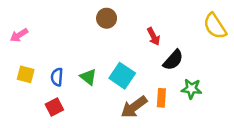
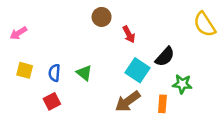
red arrow: (154, 36) -> (129, 34), moved
cyan square: (122, 76) -> (138, 70), moved
orange rectangle: (161, 98) -> (162, 104), moved

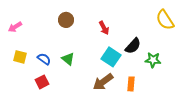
brown circle: (102, 17) -> (66, 20), moved
blue semicircle: (54, 73) -> (44, 59), turned 120
green star: (182, 84) -> (153, 60), moved

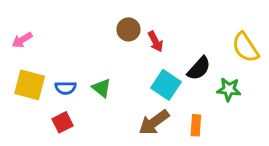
brown circle: (66, 20) -> (129, 29), moved
yellow semicircle: (165, 20) -> (245, 47), moved
yellow square: (20, 57) -> (30, 85), size x1.5
blue semicircle: (44, 59) -> (66, 88), turned 144

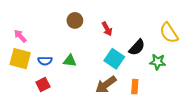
brown circle: (129, 29) -> (75, 20), moved
pink arrow: (22, 40) -> (20, 36), moved, turned 80
green triangle: (102, 88) -> (70, 61), turned -32

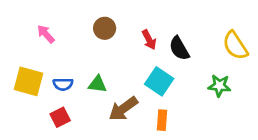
pink arrow: (20, 36) -> (46, 34), moved
black semicircle: (137, 47) -> (179, 48), moved, turned 108
brown arrow: (106, 85) -> (123, 109), moved
orange rectangle: (135, 87) -> (162, 120), moved

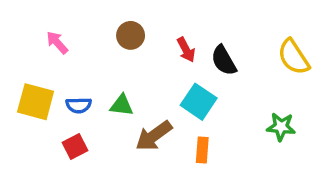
green star: (219, 86) -> (281, 127), moved

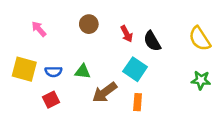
green star: (281, 127) -> (201, 80), moved

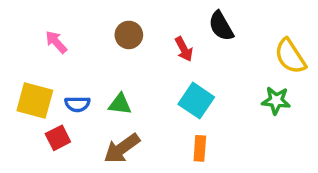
black semicircle: (152, 41) -> (221, 26), moved
green star: (201, 80) -> (276, 101), moved
brown arrow: (105, 92) -> (122, 148), moved
red square: (51, 100) -> (58, 138), moved

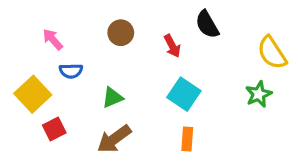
yellow square: (35, 101) -> (33, 94), turned 32
green star: (276, 101) -> (259, 94), turned -30
blue semicircle: (77, 104) -> (71, 71), moved
green triangle: (120, 104) -> (112, 97), turned -30

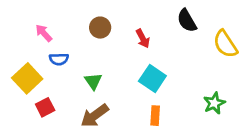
black semicircle: (207, 24) -> (187, 21), moved
green star: (259, 94) -> (214, 103), moved
green triangle: (112, 97) -> (93, 81), turned -42

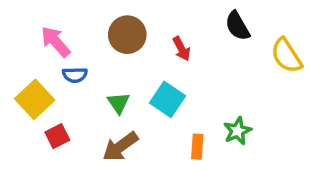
brown circle: (100, 28) -> (127, 35), size x1.4
pink arrow: (44, 33) -> (56, 42), size x1.4
cyan square: (152, 78) -> (167, 99), moved
green star: (214, 103) -> (237, 131), moved

